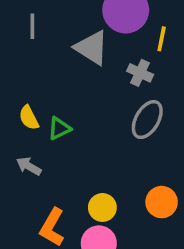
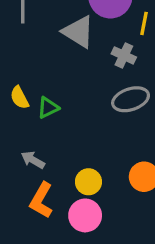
gray ellipse: (147, 120) -> (131, 99), turned 42
gray arrow: (29, 166) -> (33, 160), moved

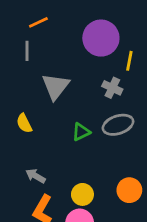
gray triangle: (78, 32) -> (55, 86), moved, turned 36
green triangle: (48, 108) -> (81, 132), moved

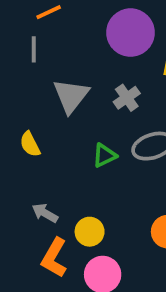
gray cross: (112, 88) -> (127, 98), moved, turned 30
yellow circle: (82, 194) -> (90, 232), moved

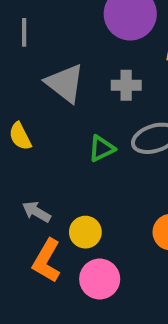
gray triangle: (71, 96) -> (65, 83), turned -30
gray cross: (127, 98) -> (126, 85), turned 35

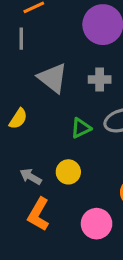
yellow semicircle: (20, 136) -> (18, 119), turned -120
yellow circle: (85, 232) -> (68, 172), moved
pink circle: (100, 279) -> (97, 224), moved

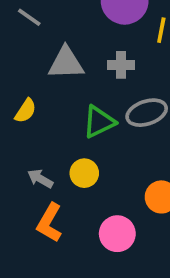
gray line: (21, 39) -> (29, 17), turned -55
gray triangle: (53, 78) -> (66, 63), turned -40
green triangle: (81, 128) -> (99, 122), size x1.4

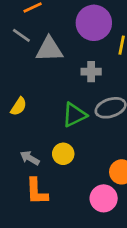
gray triangle: (66, 63) -> (49, 49), moved
orange L-shape: (49, 223) -> (37, 191), turned -32
pink circle: (117, 234) -> (104, 198), moved

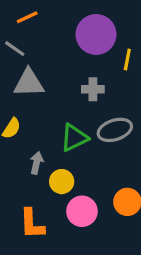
gray triangle: (49, 49) -> (29, 83), moved
gray arrow: (30, 158) -> (37, 163), moved, turned 72
pink circle: (104, 198) -> (82, 211), moved

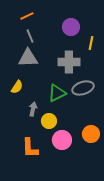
purple circle: (96, 34) -> (71, 27), size x0.7
gray line: (15, 49) -> (30, 36), moved, turned 32
gray cross: (93, 89) -> (69, 62), size x1.5

